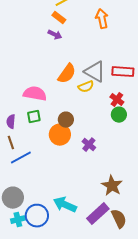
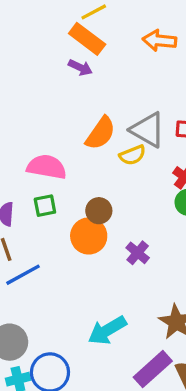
orange rectangle: (59, 18) -> (87, 39), size x1.5
orange arrow: (102, 19) -> (159, 41), turned -72
cyan arrow: (65, 205) -> (107, 330), moved, turned -55

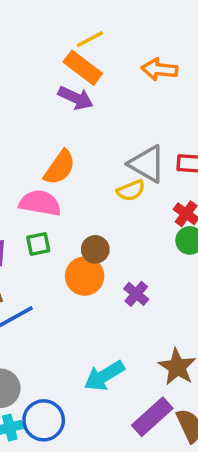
purple arrow: (80, 68) -> (76, 98), size x1.4
orange semicircle: (101, 133) -> (60, 167), moved

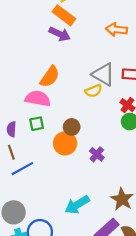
orange arrow: (159, 69) -> (117, 30), moved

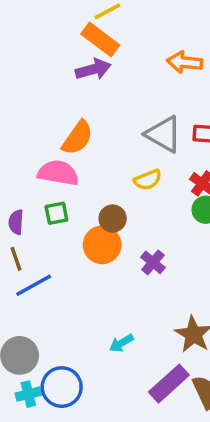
purple arrow: (60, 34) -> (93, 69), turned -40
yellow semicircle: (94, 91) -> (148, 180), moved
cyan arrow: (77, 205) -> (121, 343), size x0.6

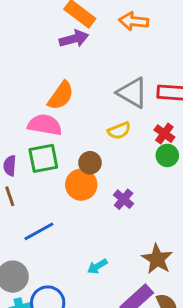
orange arrow: (185, 62) -> (134, 21), moved
green square: (56, 213) -> (43, 158), size x1.5
blue line: (34, 285) -> (39, 231), moved

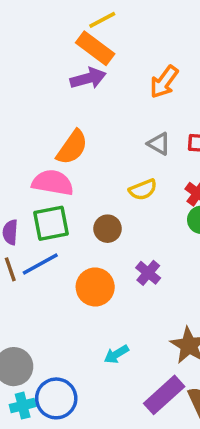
orange arrow: (134, 21) -> (164, 82), moved, turned -60
gray triangle: (132, 93) -> (159, 144), size x0.6
orange circle: (81, 185) -> (95, 287), moved
blue line: (39, 231) -> (40, 264), moved

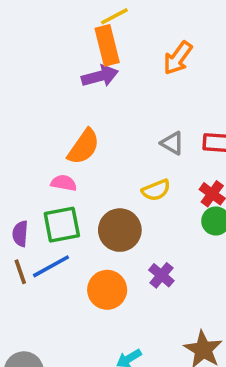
orange rectangle: (95, 48) -> (107, 45), turned 39
orange arrow: (164, 82) -> (178, 58), moved
pink semicircle: (53, 183) -> (64, 183), size x0.6
brown circle: (108, 229) -> (120, 230), size x1.5

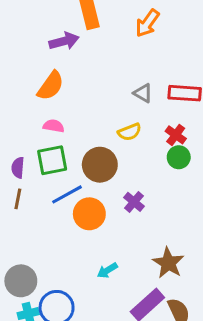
purple arrow: (100, 76) -> (64, 41), moved
orange semicircle: (84, 147) -> (51, 86), moved
blue line: (51, 266) -> (67, 194), moved
brown line: (20, 272) -> (18, 199), turned 30

